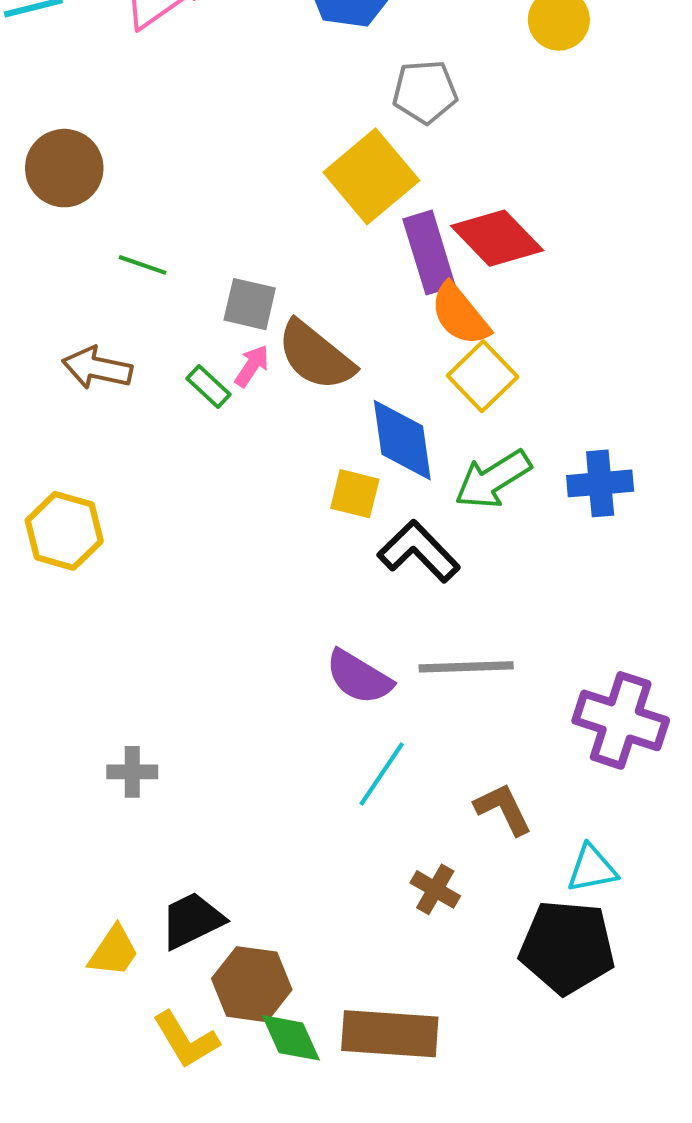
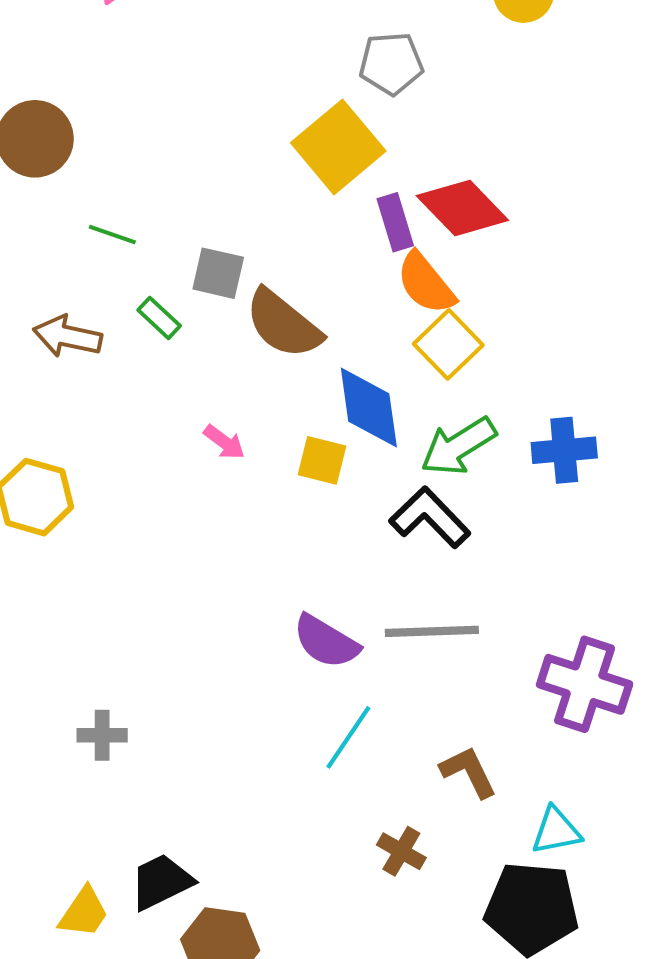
purple rectangle: (429, 253) -> (395, 222), size x0.7
pink arrow: (252, 366) -> (224, 442), moved, turned 93
green rectangle: (208, 387) -> (159, 318), moved
black L-shape: (419, 551) -> (430, 517), moved

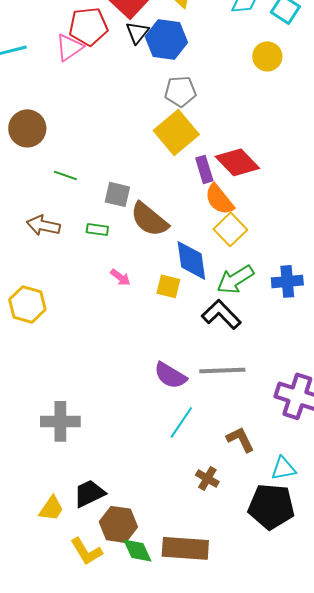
gray pentagon: (391, 63) -> (180, 91), moved
green rectangle: (159, 318) -> (97, 229), moved, turned -35
gray cross: (102, 735) -> (60, 421), size x1.6

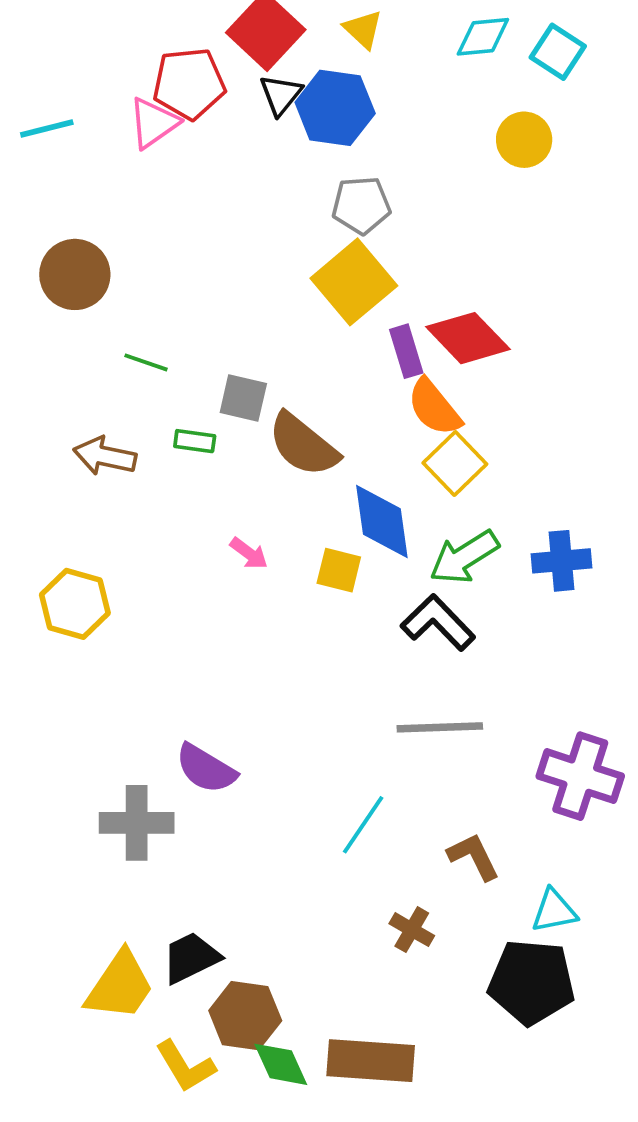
green rectangle: (97, 229) -> (195, 441), moved
purple semicircle: (170, 375) -> (206, 769), moved
yellow trapezoid: (51, 508) -> (120, 986), size x1.5

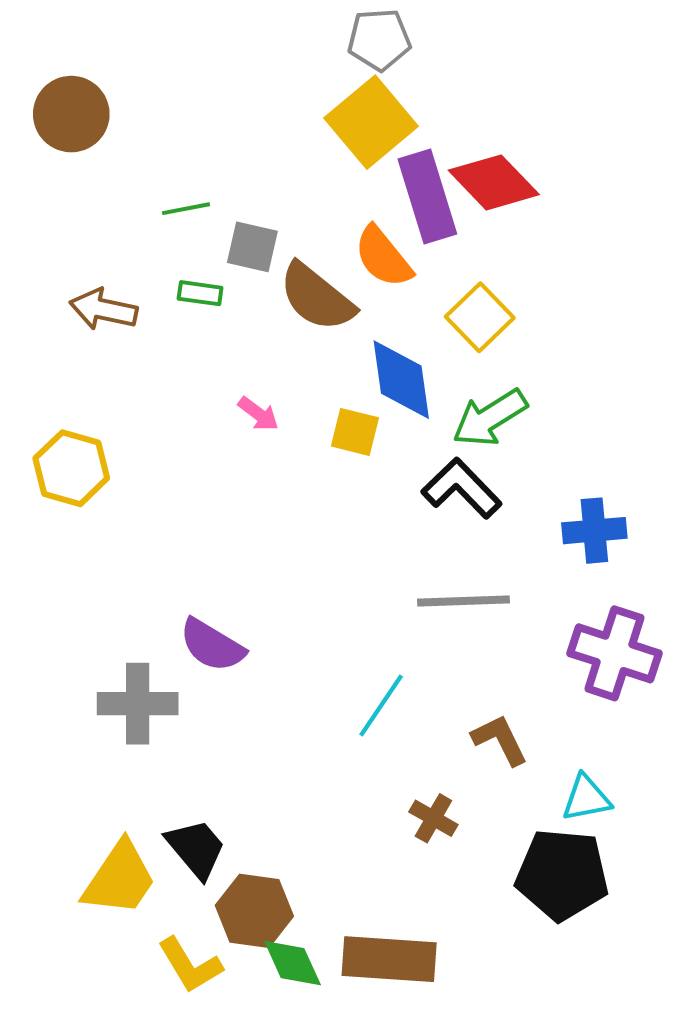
purple rectangle: (406, 351) -> (427, 197), size x1.6
green line: (146, 362) -> (186, 209), moved, turned -30
orange semicircle: (434, 407) -> (383, 257), moved
blue cross: (562, 561) -> (594, 531), moved
black trapezoid: (191, 958) -> (196, 848), turned 76

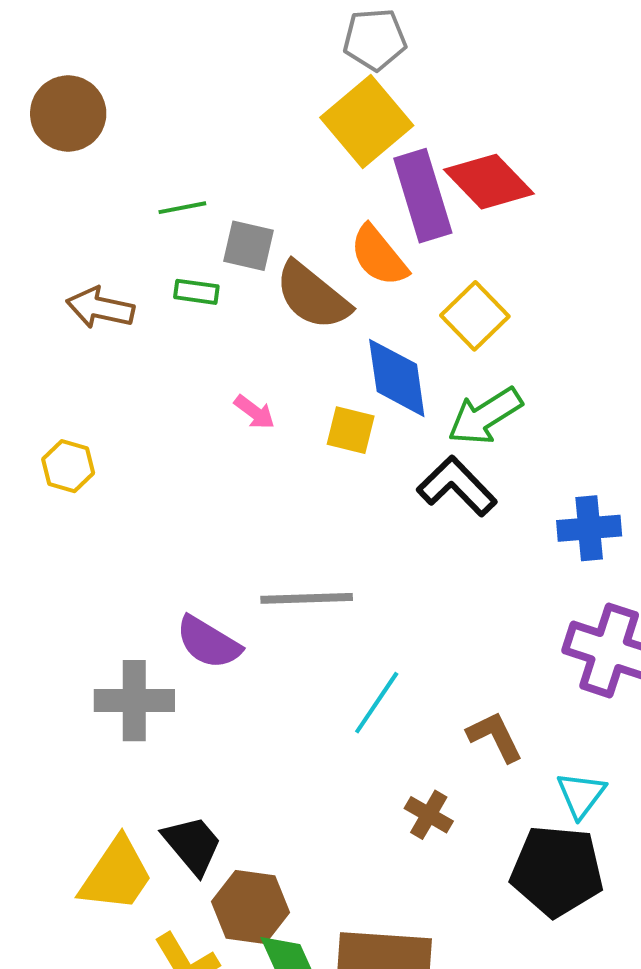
yellow hexagon: (71, 468) -> (68, 466), size x0.7
gray line: (464, 601) -> (307, 598), moved
cyan triangle: (586, 798) -> (581, 795), turned -42

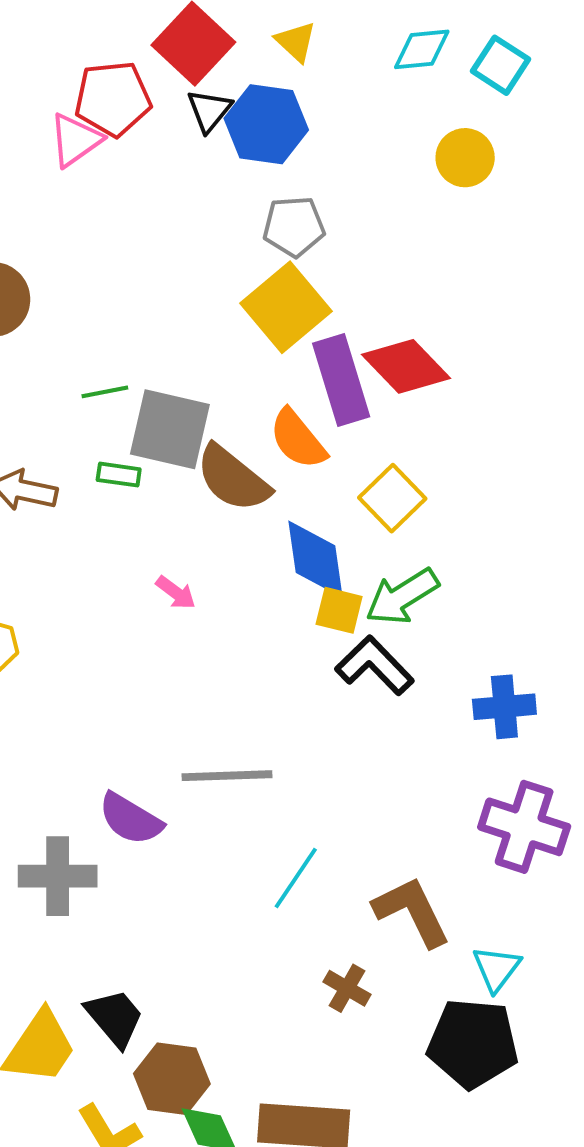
gray square: (248, 246) -> (170, 429), size x1.6
yellow square: (351, 430) -> (339, 610), moved
brown L-shape: (495, 737) -> (412, 911), size x1.4

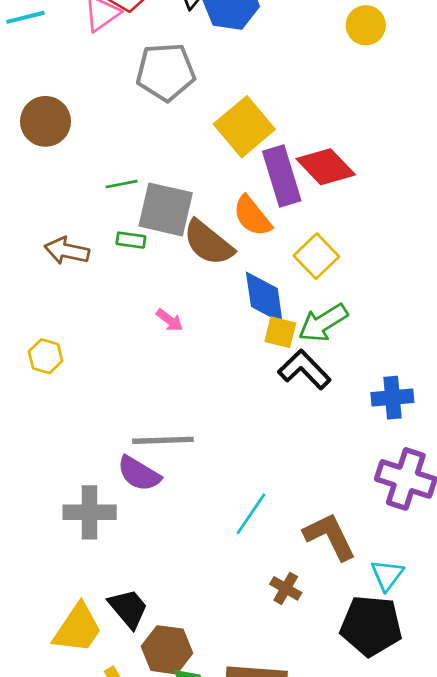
gray pentagon: (294, 227) -> (166, 72), moved, size x1.4
gray line: (227, 776) -> (163, 440), moved

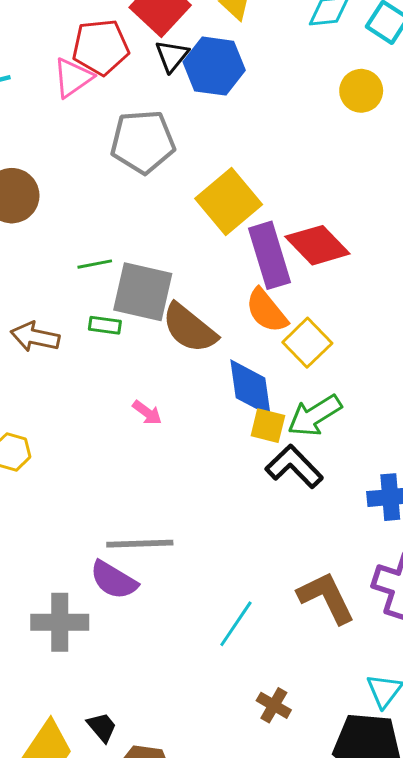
orange semicircle: (252, 216) -> (267, 311), moved
brown L-shape: (330, 536) -> (326, 598), moved
black trapezoid: (128, 608) -> (102, 727), size x0.7

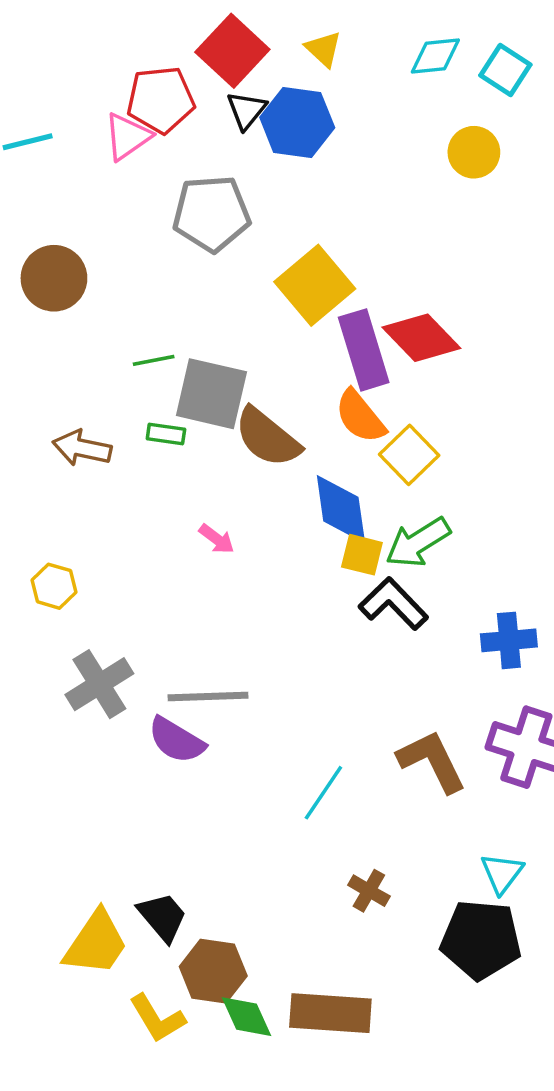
gray cross: (60, 622) -> (99, 684), moved, turned -32
black trapezoid: (102, 727) -> (162, 917), size x1.4

